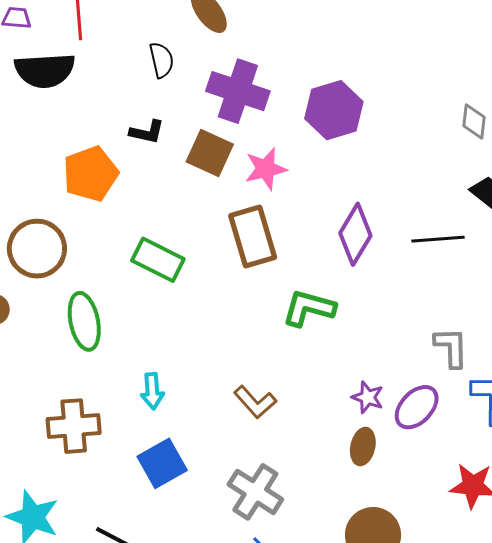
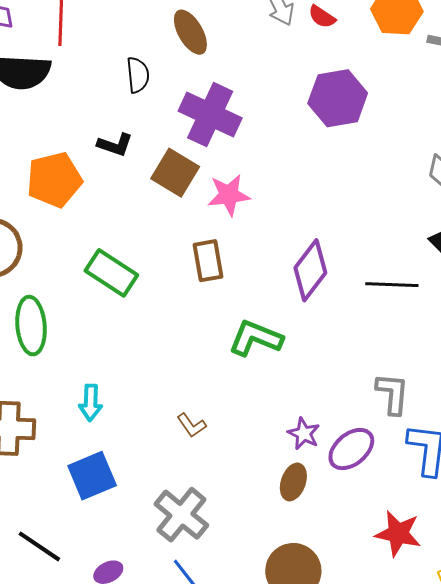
purple hexagon: (334, 110) -> (338, 98), moved
brown rectangle: (253, 237) -> (208, 261), size x0.7
brown L-shape: (255, 402) -> (191, 425), size x0.7

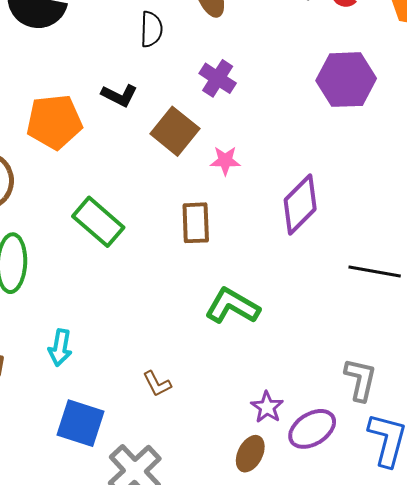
purple cross: (210, 115) -> (218, 78), size x0.6
pink star: (229, 195) -> (225, 161), size x0.7
purple diamond: (310, 270) -> (300, 204), moved
blue square: (92, 476) -> (80, 423), moved, turned 33

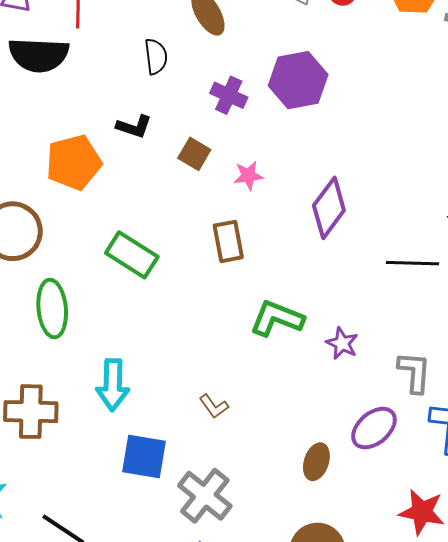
purple hexagon: (346, 80) -> (298, 80), moved
brown square: (175, 131) -> (194, 154), size x0.7
cyan arrow: (60, 348) -> (113, 385), size x1.4
purple star: (267, 407) -> (342, 343), moved

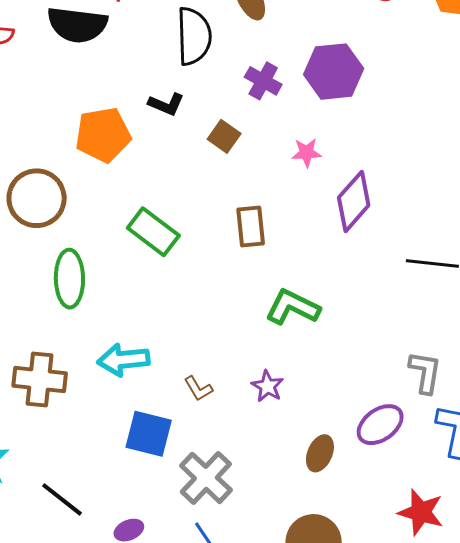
black semicircle: (156, 57) -> (194, 36), size x1.6
pink star: (248, 175) -> (306, 153), moved
purple star: (342, 343) -> (267, 386), moved
cyan arrow: (113, 385) -> (123, 360), turned 78
brown L-shape: (214, 406) -> (198, 389), moved

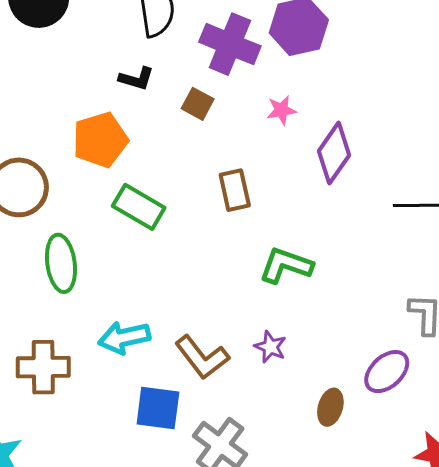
purple cross: (263, 81) -> (230, 44), size x1.6
orange pentagon: (103, 135) -> (100, 140), moved
brown L-shape: (198, 389) -> (202, 357), size x1.8

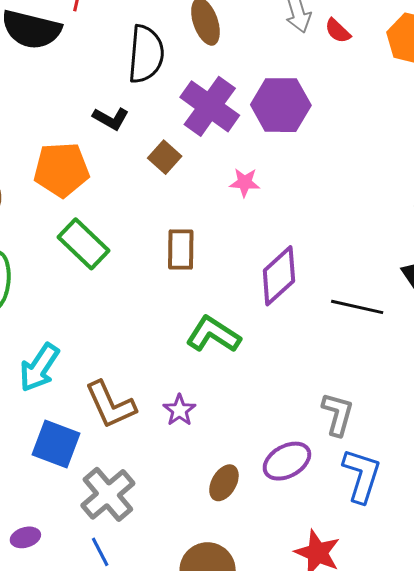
purple diamond: (334, 153) -> (279, 276), moved
cyan arrow: (124, 337) -> (39, 368), turned -57

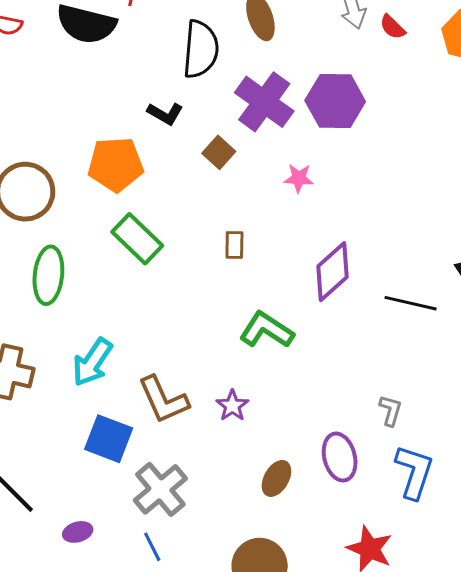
brown rectangle: (181, 250) -> (234, 245), size x0.7
gray L-shape: (338, 414) -> (391, 410), size x0.7
purple ellipse: (287, 461) -> (340, 457), turned -75

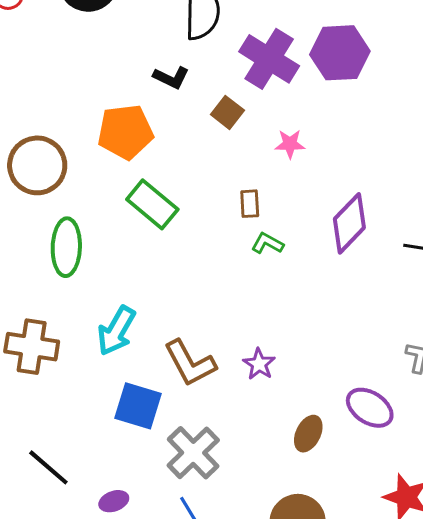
pink star: (299, 178) -> (290, 144), moved
green L-shape: (267, 330) -> (267, 243), moved, size x0.6
purple ellipse: (340, 457) -> (370, 408), turned -39

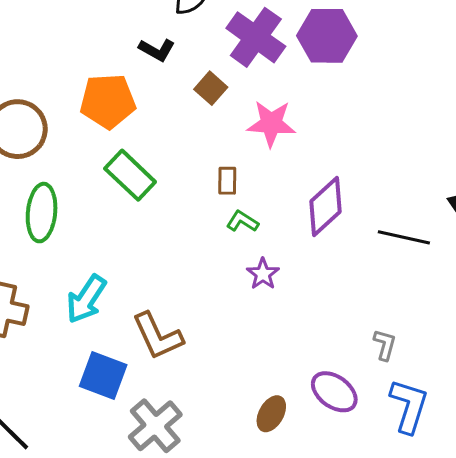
pink star: (290, 144) -> (271, 124), size x1.6
purple star: (259, 364) -> (263, 274), moved

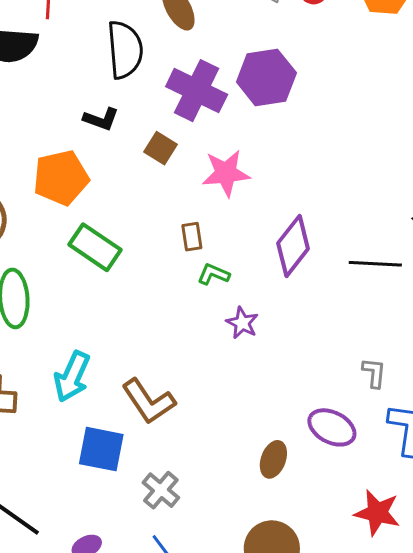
gray cross: (155, 426) -> (161, 490), size x0.7

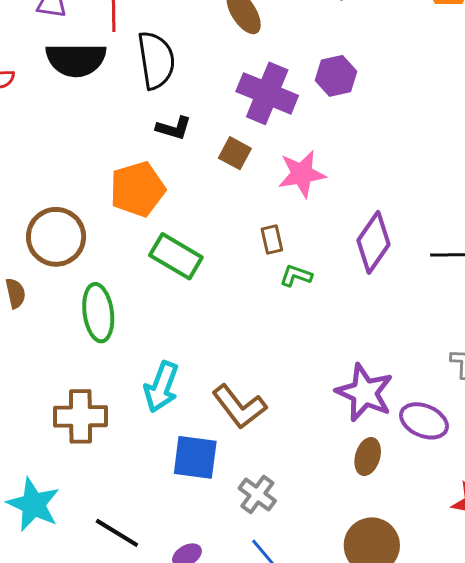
black semicircle: (125, 50) -> (156, 60), moved
purple hexagon: (266, 77) -> (336, 76), size x0.7
purple star: (242, 323) -> (365, 393), moved, size x1.8

